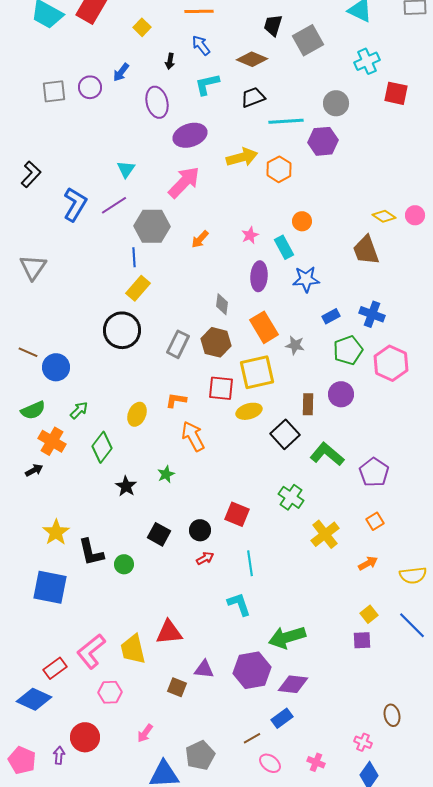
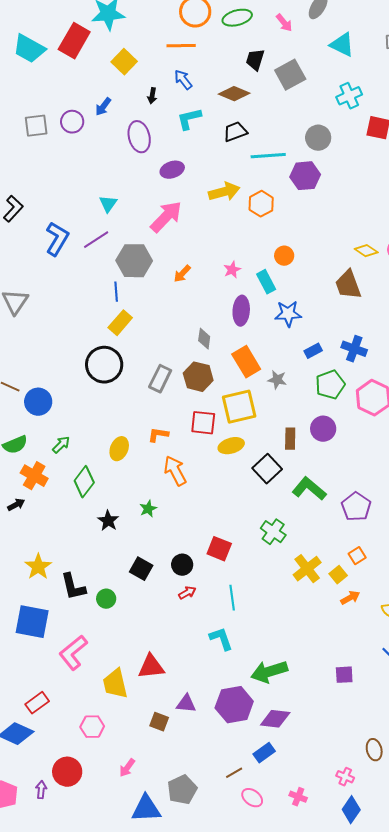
yellow square: (142, 27) -> (124, 62), size x1.4
purple ellipse: (190, 135) -> (172, 170), size x0.7
yellow square: (369, 614) -> (338, 575), moved
pink L-shape: (91, 651) -> (73, 653), moved

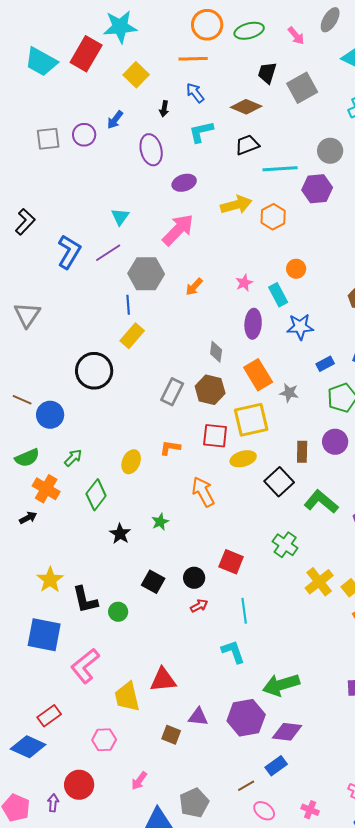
black circle: (104, 365) -> (94, 371), moved
orange arrow: (175, 471) -> (203, 492), moved

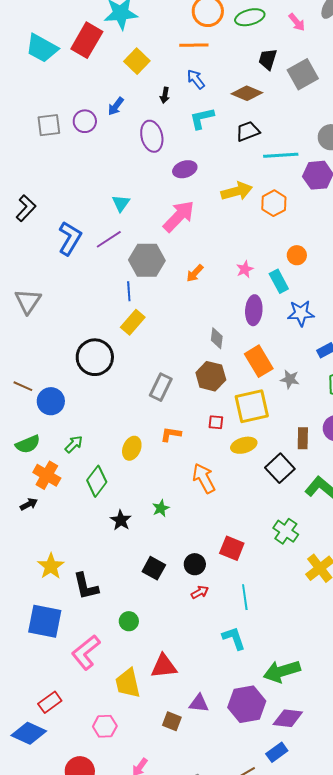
gray rectangle: (172, 392) -> (161, 387), moved
red square: (215, 436) -> (216, 422), size x0.6
green circle: (118, 612) -> (129, 621), moved

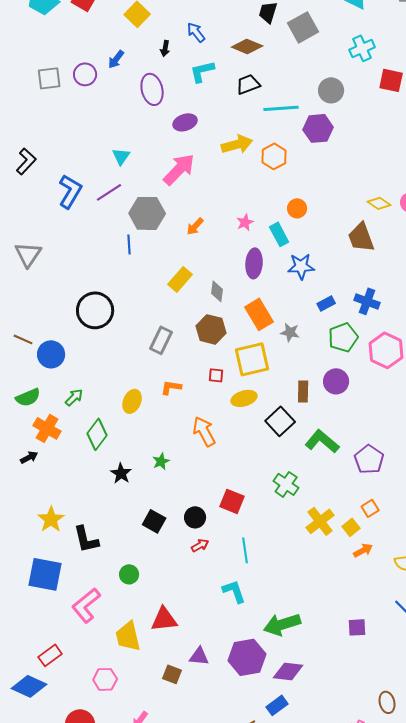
yellow rectangle: (133, 322) -> (180, 279), moved

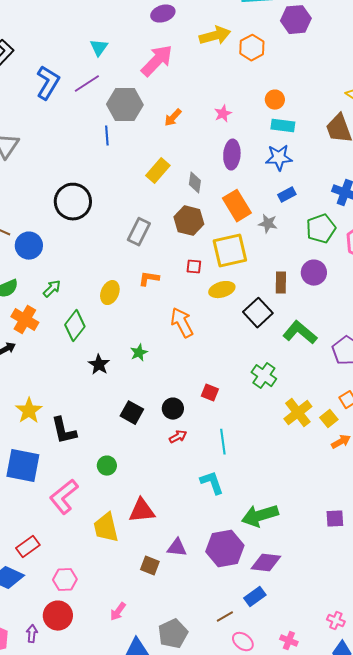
cyan rectangle: (279, 234) -> (283, 126), moved, turned -55
blue rectangle: (326, 303) -> (287, 195), moved
red square: (232, 501) -> (210, 393), size x0.7
pink hexagon: (105, 679) -> (65, 580), moved

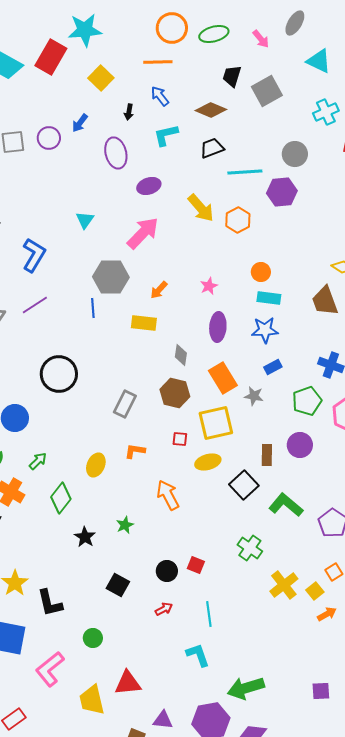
yellow arrow: (215, 36) -> (201, 208), turned 64
purple line: (87, 84) -> (35, 305), moved
yellow rectangle: (158, 171) -> (144, 323), moved, turned 55
black circle: (173, 409) -> (167, 571), moved

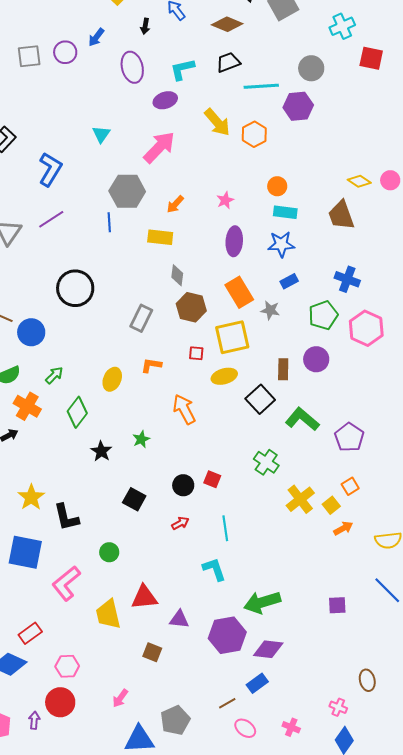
cyan L-shape: (166, 135) -> (182, 69), moved
gray diamond: (181, 355) -> (177, 275), moved
purple triangle: (163, 720) -> (179, 619), moved

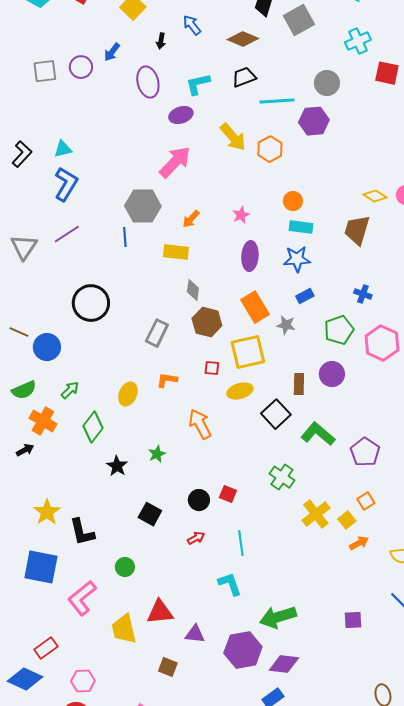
cyan triangle: (101, 134) -> (63, 149), moved, turned 42
brown trapezoid: (341, 215) -> (357, 230), turned 36
blue cross: (347, 279) -> (363, 294), size x0.7

